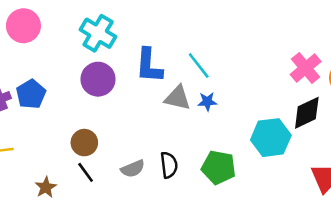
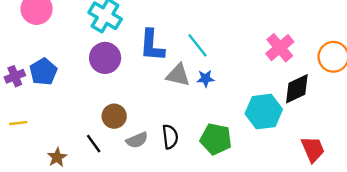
pink cross: (306, 68) -> (280, 48), moved
brown circle: (84, 143) -> (114, 116), moved

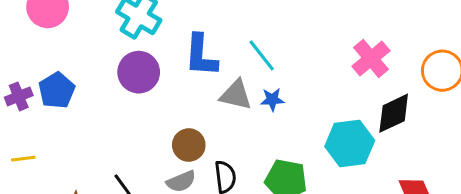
brown circle: (114, 116) -> (189, 145), moved

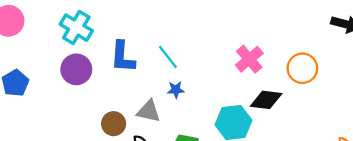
gray triangle: (236, 95) -> (149, 111), moved
black diamond: (394, 113) -> (266, 100), turned 32

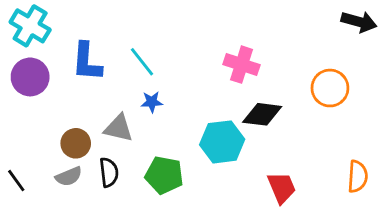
pink cross: (249, 59) -> (242, 65), turned -32
orange circle: (302, 68) -> (330, 88), moved

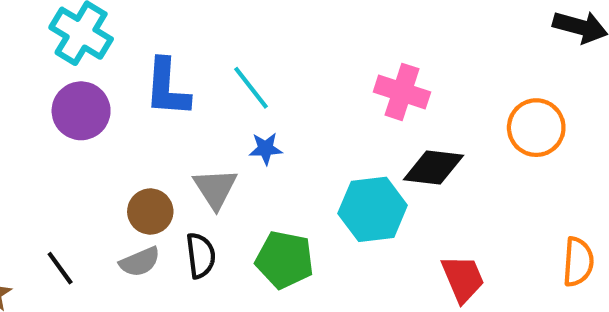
gray triangle: (119, 128) -> (215, 188), turned 44

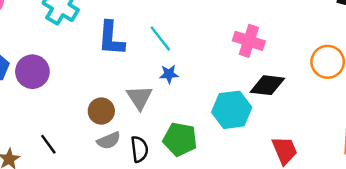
purple circle: (81, 111) -> (32, 72), moved
black semicircle: (201, 256) -> (139, 149), moved
gray semicircle: (140, 262) -> (109, 141), moved

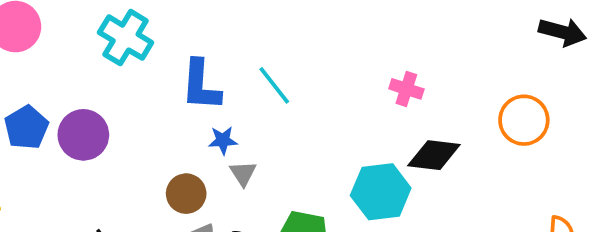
pink cross: (249, 41) -> (406, 89), size x0.7
blue star: (169, 74) -> (223, 140), moved
gray triangle: (139, 97) -> (243, 173), size x0.7

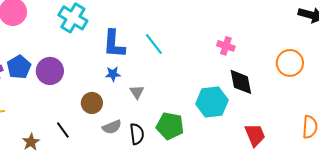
blue star: (223, 140) -> (113, 74), moved
black diamond: (434, 155) -> (241, 82), turned 72
brown circle: (186, 194) -> (92, 103), moved

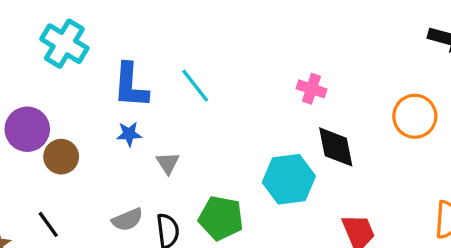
brown circle: (92, 103) -> (61, 157), moved

